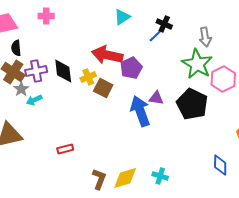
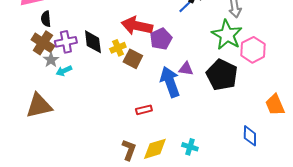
red rectangle: (65, 149) -> (144, 110), moved

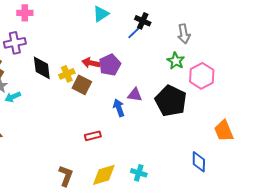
red arrow: (137, 26) -> (91, 63), moved, size x0.6
green star: (227, 35) -> (176, 61), size x0.6
purple cross: (66, 42) -> (15, 43), moved
blue arrow: (170, 82) -> (119, 108), size x0.6
brown L-shape: (129, 150) -> (66, 176), moved

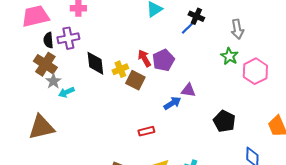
red arrow: (91, 63) -> (144, 58), turned 48
black pentagon: (171, 101) -> (224, 121), moved, size x0.7
blue arrow: (119, 108) -> (172, 103), turned 78

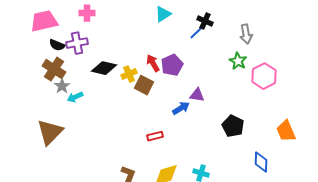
black semicircle: (48, 40) -> (57, 45), turned -63
black diamond: (95, 63) -> (104, 68), turned -70
brown triangle: (41, 127) -> (50, 132), turned -32

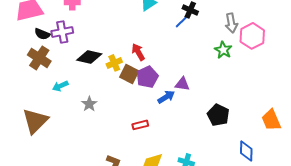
purple pentagon: (172, 65) -> (147, 77), moved
pink hexagon: (264, 76) -> (252, 36), moved
gray star: (62, 86) -> (89, 104), moved

